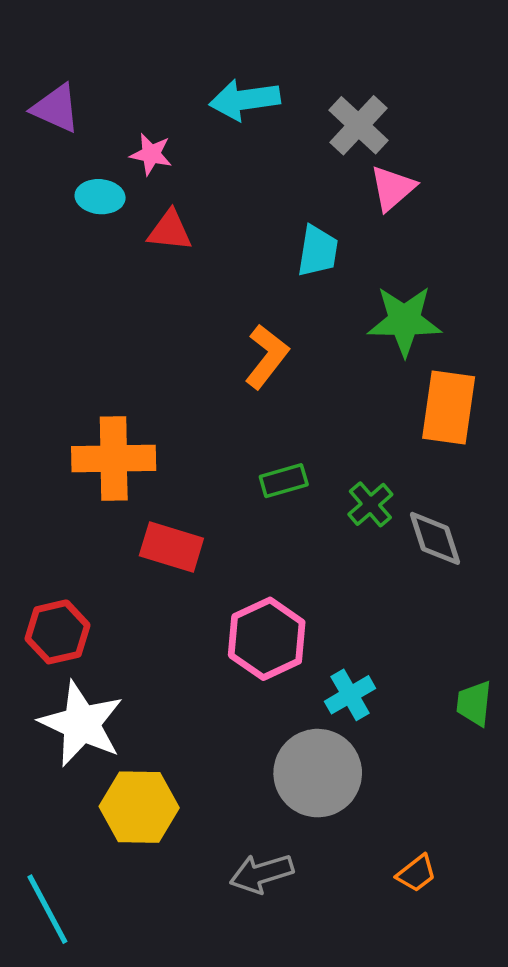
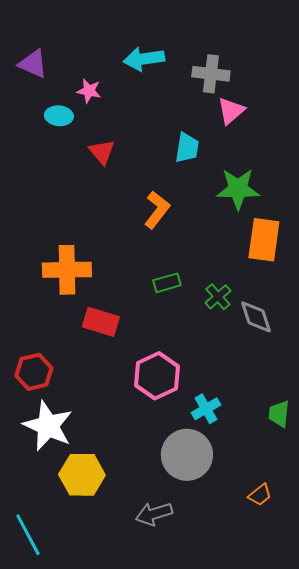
gray cross: (359, 125) -> (211, 74), turned -36
red triangle: (170, 231) -> (102, 152), moved, turned 44
orange trapezoid: (416, 873) -> (260, 495), moved

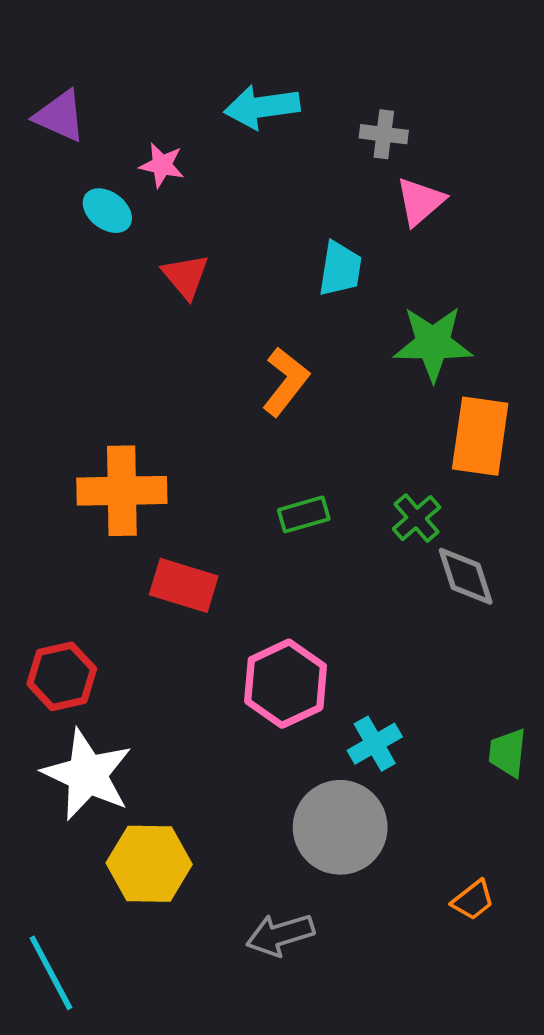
gray cross: (211, 74) -> (384, 134), size x0.7
cyan ellipse: (59, 116) -> (107, 211), turned 32
green cross: (218, 297) -> (417, 518), moved

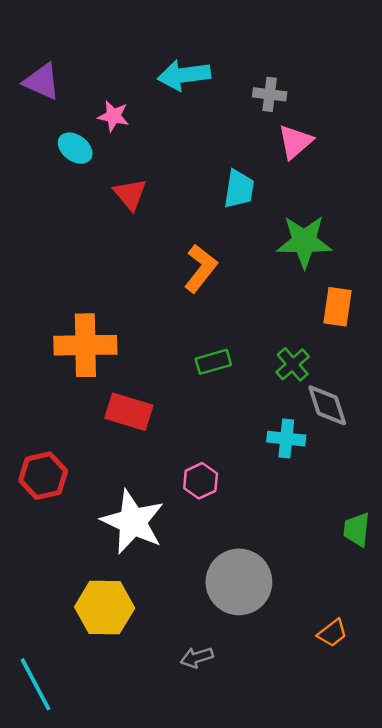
orange rectangle: (480, 436) -> (337, 307), size x0.7
pink hexagon: (286, 684) -> (201, 481), size x0.6
cyan cross: (375, 744) -> (286, 439), moved, turned 36
white star: (87, 775) -> (133, 522), moved
gray arrow: (280, 935) -> (197, 657), size x0.7

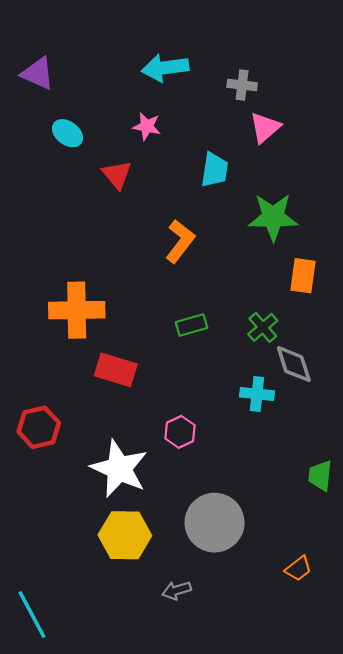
pink star: (114, 116) -> (147, 126), moved
yellow hexagon: (105, 608) -> (125, 535), moved

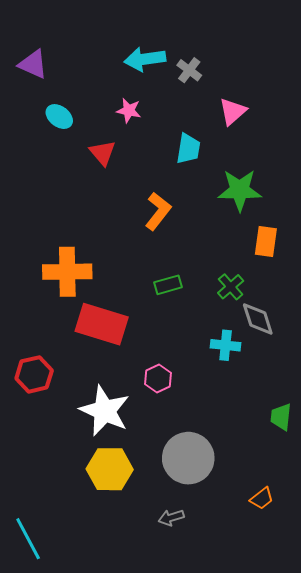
gray cross: (242, 85) -> (189, 70), moved, turned 30
red rectangle: (116, 370) -> (102, 324), size x1.4
gray arrow: (177, 590) -> (171, 518), moved

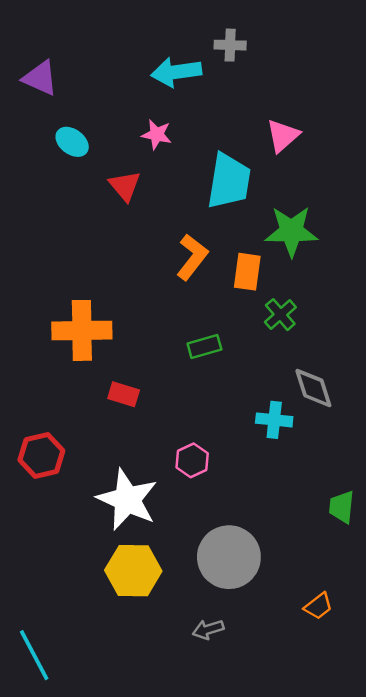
gray cross: (189, 70) -> (230, 45), moved, turned -35
cyan trapezoid: (188, 149) -> (229, 181), size x1.5
orange rectangle: (266, 241) -> (247, 272), moved
green cross: (231, 287) -> (280, 315), moved
red rectangle: (102, 324) -> (124, 394), size x0.5

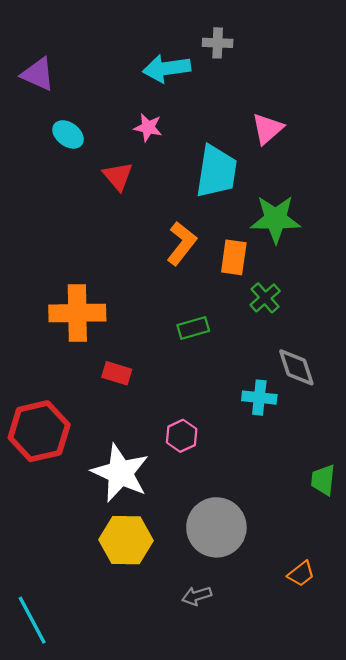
red hexagon: (41, 455) -> (39, 431), size x1.4

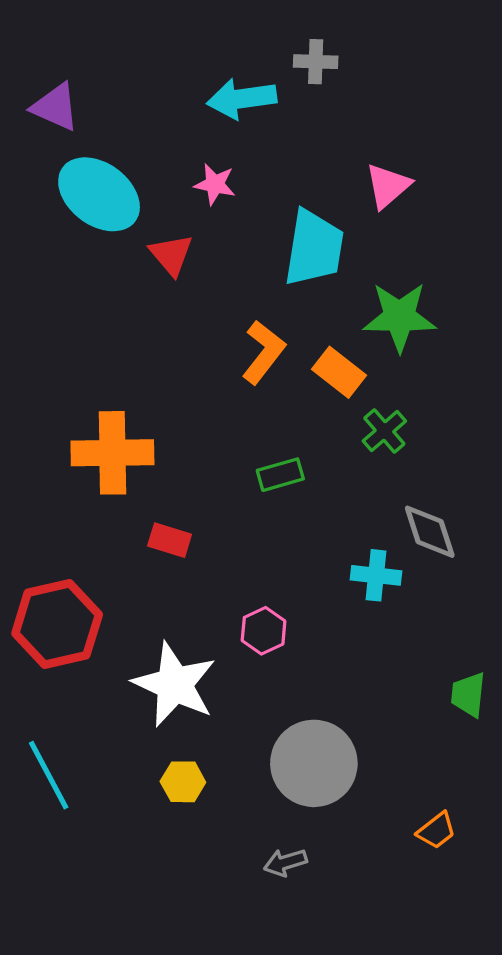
cyan ellipse: (68, 134) -> (99, 194), size x1.8
orange rectangle: (234, 257) -> (339, 372), turned -60
yellow hexagon: (126, 540) -> (183, 782), size x0.6
cyan line: (32, 620) -> (49, 775), moved

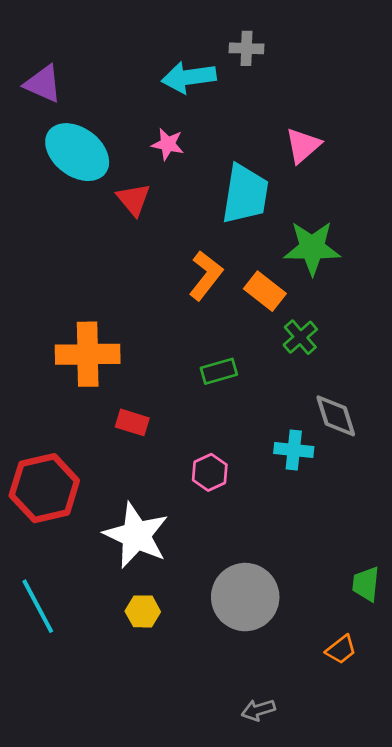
pink hexagon: (264, 631) -> (210, 472), moved
green trapezoid: (468, 695) -> (366, 584), moved
gray arrow: (285, 862) -> (258, 710), moved

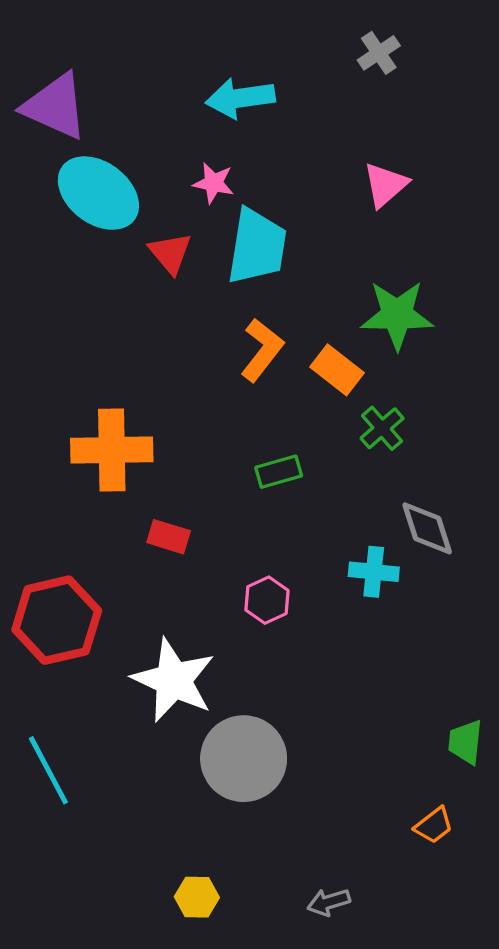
gray cross: (246, 48) -> (379, 53), moved, turned -36
purple triangle: (43, 84) -> (55, 106), size x1.4
cyan trapezoid: (245, 194) -> (257, 246), moved
gray circle: (245, 597) -> (244, 759), moved
yellow hexagon: (143, 611) -> (197, 897), moved

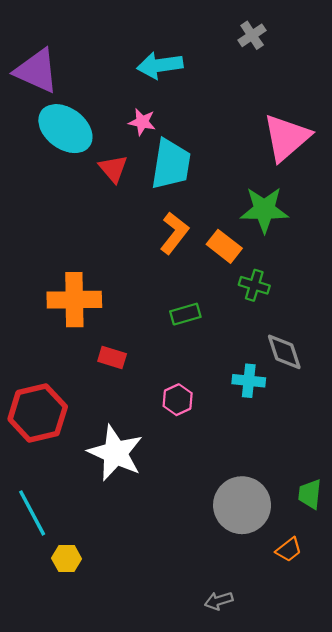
pink triangle: (385, 185) -> (286, 137), moved, size x1.6
green cross: (382, 428) -> (254, 285), turned -32
gray circle: (244, 759) -> (242, 505), moved
yellow hexagon: (197, 897) -> (67, 558), moved

